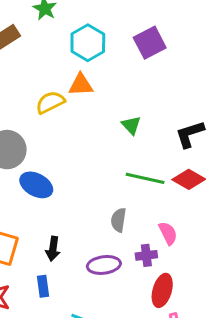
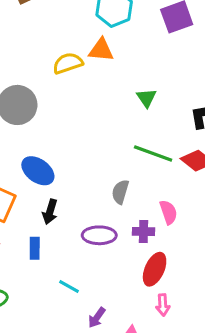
blue ellipse: (36, 185) -> (38, 171), moved

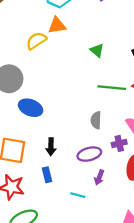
blue ellipse: (38, 171) -> (31, 108), moved
purple arrow: (97, 318) -> (99, 177), moved

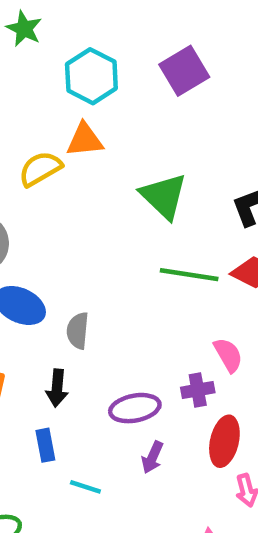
green triangle: (97, 50) -> (164, 196), size x1.6
gray semicircle: (96, 120) -> (78, 331), moved
cyan line: (78, 195) -> (85, 487), moved

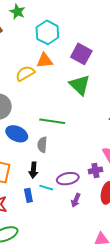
purple square: (184, 71) -> (81, 54), moved, turned -30
green line: (189, 275) -> (52, 121), moved
cyan line: (85, 487) -> (46, 188), moved

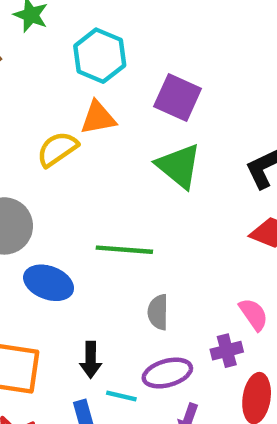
gray semicircle: (42, 145) -> (158, 312), moved

